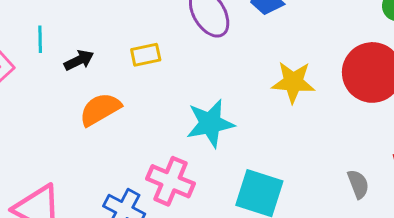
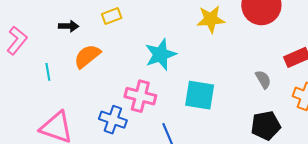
cyan line: (40, 39) -> (48, 72), moved
black arrow: (79, 60) -> (69, 26), turned 36

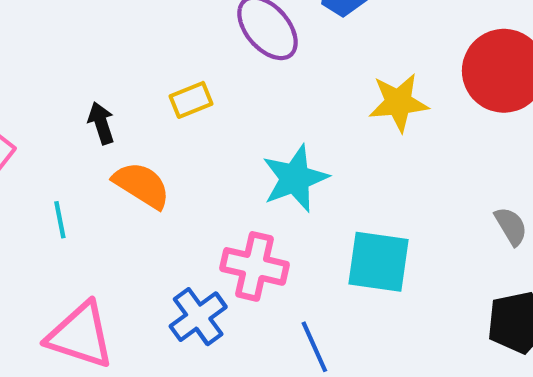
black arrow: (69, 26) -> (101, 123), turned -108
orange semicircle: (87, 56) -> (142, 185), turned 72
blue cross: (113, 120) -> (198, 317), turned 36

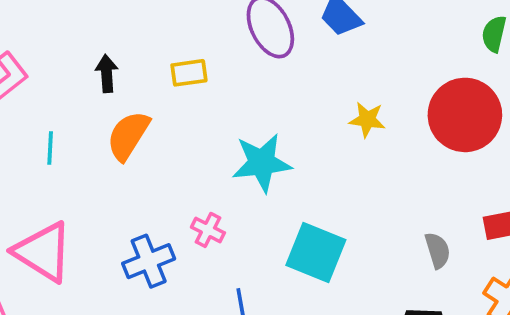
yellow star: (398, 103) -> (367, 120), size x0.7
orange semicircle: (142, 185) -> (128, 136), turned -104
pink cross: (255, 266) -> (208, 230), size x0.6

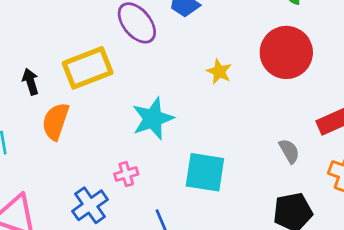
yellow rectangle: (189, 73) -> (88, 68), size x1.8
yellow star: (367, 120) -> (219, 72), turned 30
pink cross: (208, 230) -> (126, 174), turned -30

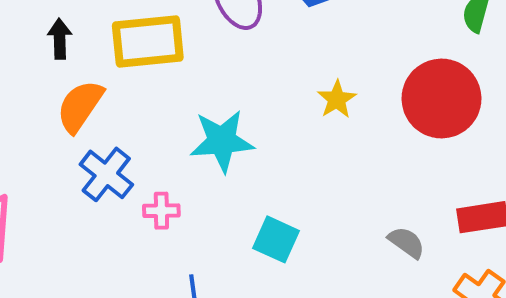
gray semicircle: (289, 151) -> (406, 242), turned -40
cyan square: (205, 172) -> (276, 239), size x0.7
blue cross: (90, 205) -> (106, 174), moved, turned -32

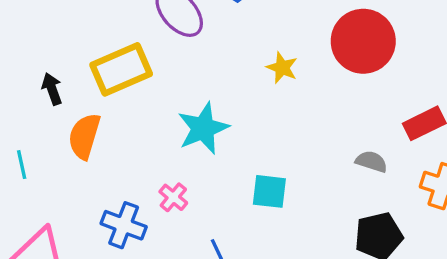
blue cross: (106, 174) -> (124, 225), moved
pink cross: (161, 211) -> (173, 197), turned -32

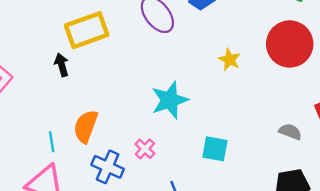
yellow rectangle: (121, 69) -> (87, 30), moved
orange semicircle: (84, 136) -> (86, 126), moved
cyan line: (22, 165) -> (52, 142), moved

